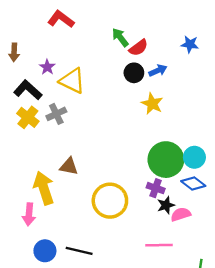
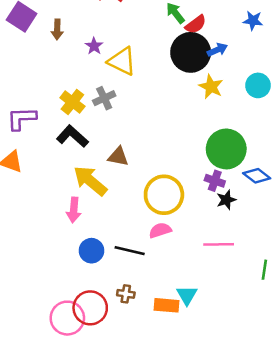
black circle: (134, 73) -> (191, 52), size x1.8
black L-shape: (28, 90) -> (72, 136), moved
cyan circle: (194, 157) -> (258, 85), moved
yellow arrow: (44, 188) -> (90, 181), turned -32
pink semicircle: (181, 214) -> (160, 230), moved

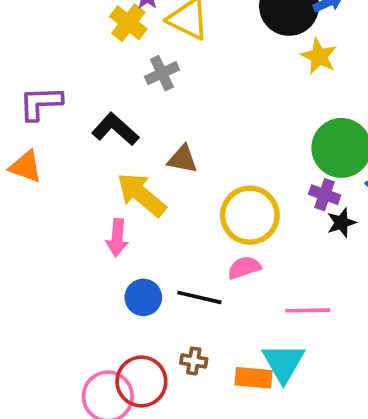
yellow cross: (72, 102) -> (128, 23), moved
pink line: (219, 244) -> (308, 310), moved
cyan triangle: (187, 295) -> (283, 363), size x1.4

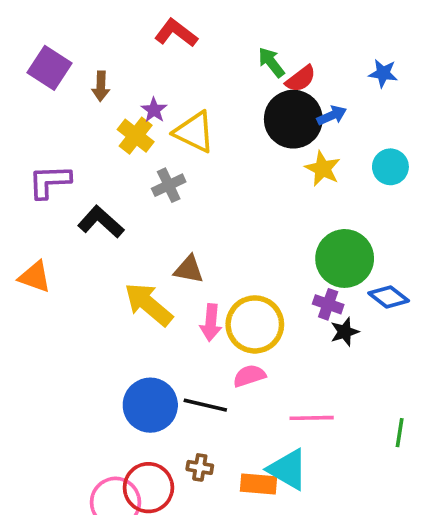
purple L-shape: (41, 103) -> (49, 181), moved
black L-shape: (115, 129) -> (101, 222), moved
pink arrow: (117, 238) -> (211, 323), moved
blue circle: (143, 297) -> (150, 405), size x1.5
cyan triangle: (283, 363) -> (288, 469), turned -30

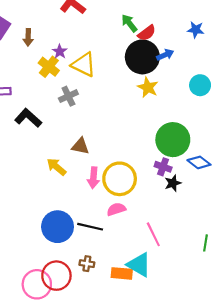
yellow star: (323, 169) -> (148, 87), moved
yellow arrow: (148, 304) -> (56, 167), size x0.7
pink line: (312, 418) -> (153, 234), turned 65

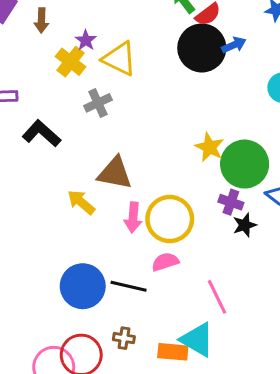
yellow star: (148, 87) -> (209, 147), moved
brown triangle: (80, 146) -> (115, 173), size x1.4

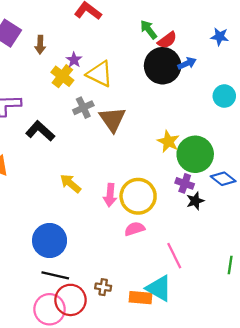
brown triangle: (115, 173) -> (112, 119), moved, turned 44
blue circle: (83, 286) -> (50, 241), moved
black line: (129, 286) -> (55, 275), moved

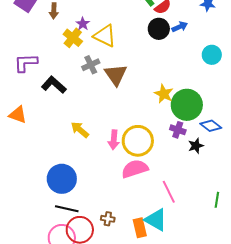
black circle: (163, 66) -> (159, 29), size x0.7
black star: (195, 201) -> (196, 146), moved
pink semicircle: (135, 229) -> (135, 169), size x1.5
orange rectangle: (140, 298) -> (140, 228), turned 72

